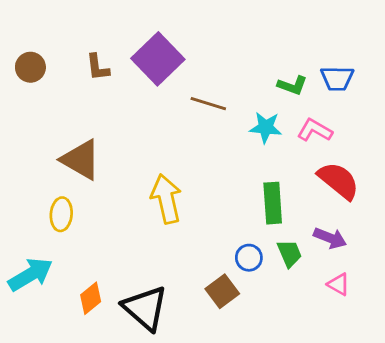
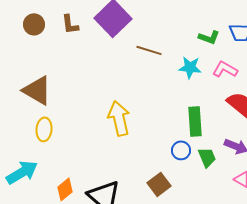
brown circle: (30, 67) -> (34, 24), moved
brown triangle: (81, 160) -> (37, 90), moved
blue circle: (249, 258) -> (181, 150), moved

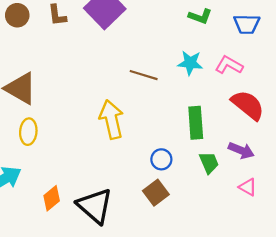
green L-shape: (209, 37) -> (200, 16), moved
brown line: (149, 50) -> (144, 75), moved
blue circle: (181, 150) -> (161, 159), moved

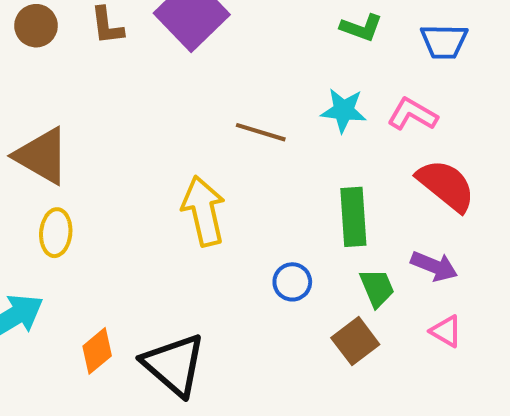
brown square: (156, 193) -> (355, 341), moved

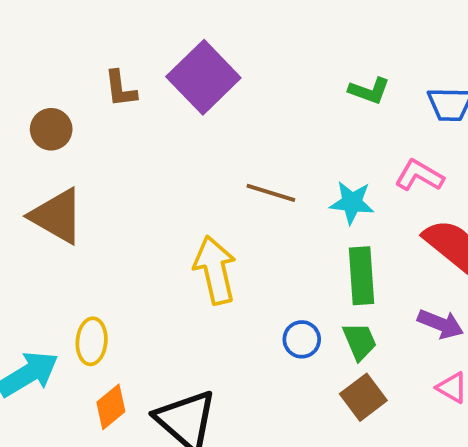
brown circle: (36, 26) -> (51, 129), moved
cyan star: (344, 110) -> (352, 203), moved
yellow ellipse: (56, 233) -> (92, 341), moved
green trapezoid: (377, 288) -> (360, 341), moved

